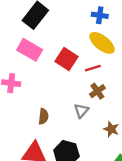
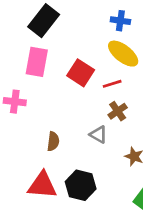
pink rectangle: (30, 50) -> (37, 62), turned 70
gray triangle: (81, 111) -> (98, 135), turned -42

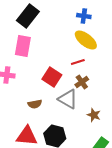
red square: (81, 73) -> (52, 77), moved
gray triangle: (98, 135) -> (68, 99), size x1.5
brown semicircle: (53, 141) -> (35, 104), turned 72

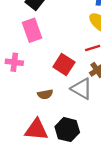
pink rectangle: (23, 46) -> (32, 30), turned -30

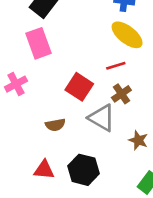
pink cross: (14, 62) -> (16, 84), turned -35
red triangle: (36, 130) -> (44, 170), size x0.7

